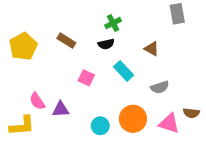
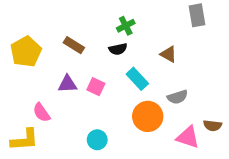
purple triangle: (61, 109) -> (67, 84), moved
orange circle: (133, 119) -> (148, 116), moved
cyan circle: (100, 126) -> (97, 140), moved

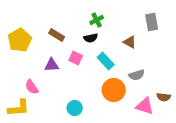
gray rectangle: (197, 15) -> (152, 22), moved
pink square: (96, 87) -> (76, 58), moved

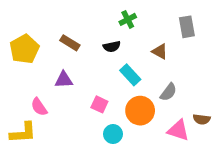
green cross: (97, 20) -> (128, 19), moved
pink square: (76, 58) -> (99, 104), moved
gray semicircle: (137, 75) -> (168, 92), turned -35
cyan circle: (75, 108) -> (113, 134), moved

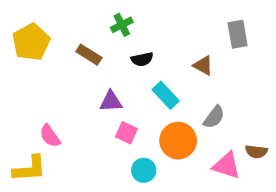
green cross: (128, 19) -> (122, 25), moved
yellow pentagon: (24, 49) -> (31, 42), moved
purple triangle: (64, 80) -> (111, 101), moved

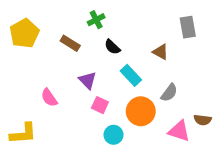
black semicircle: (142, 59) -> (112, 47), turned 56
purple triangle: (111, 101) -> (88, 80), turned 48
pink semicircle: (50, 136) -> (49, 98), moved

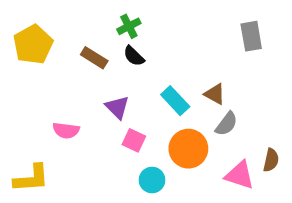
black semicircle: (112, 47) -> (134, 56), moved
brown triangle: (161, 52) -> (215, 94), moved
pink semicircle: (49, 98) -> (66, 130), turned -48
brown semicircle: (203, 120) -> (271, 160), turned -84

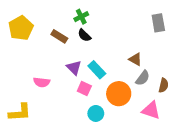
cyan rectangle: (175, 101) -> (97, 70), moved
brown semicircle: (271, 160) -> (163, 85), moved

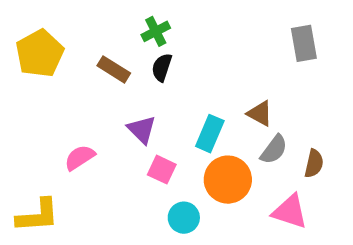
black semicircle: (84, 35) -> (162, 67), turned 64
cyan rectangle: (97, 70) -> (210, 134), moved, turned 66
pink semicircle: (42, 82) -> (80, 158), turned 140

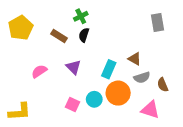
gray semicircle: (274, 150) -> (142, 78), turned 35
pink semicircle: (80, 158) -> (39, 71), moved
brown semicircle: (314, 164) -> (163, 85), turned 144
pink square: (162, 170) -> (72, 104), moved
cyan circle: (184, 218) -> (94, 99), moved

